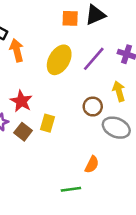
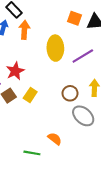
yellow ellipse: (59, 60) -> (55, 48), turned -50
orange semicircle: (92, 164) -> (55, 139), turned -96

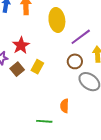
purple line: (83, 56) -> (81, 37), moved
orange semicircle: (55, 139) -> (64, 106), turned -120

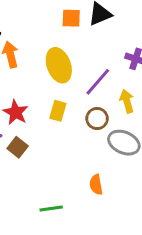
yellow rectangle: (37, 67) -> (58, 111), moved
green line: (44, 121) -> (51, 209), moved

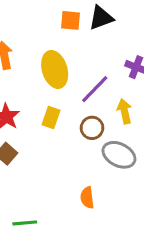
green line: (51, 209) -> (25, 223), moved

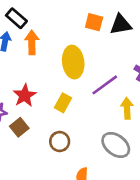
brown circle: (92, 128) -> (60, 142), moved

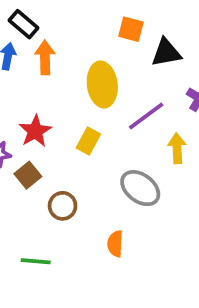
black triangle: (121, 24) -> (166, 53), moved
brown circle: (60, 142) -> (63, 206), moved
gray ellipse: (116, 145) -> (140, 188), moved

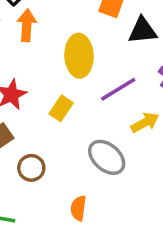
yellow arrow: (177, 148) -> (145, 122), turned 60

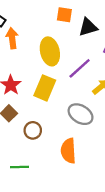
yellow rectangle: (61, 108) -> (45, 88), size x1.5
orange semicircle: (78, 208) -> (68, 151), size x1.5

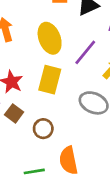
orange semicircle: (68, 151) -> (68, 160), moved

